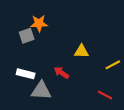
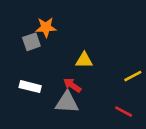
yellow triangle: (81, 51) -> (84, 60), moved
gray triangle: (41, 91) -> (67, 102), moved

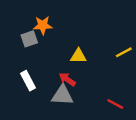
yellow line: (133, 76) -> (124, 52), moved
white rectangle: (30, 87) -> (28, 81), turned 48

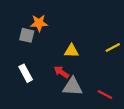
gray square: (29, 39) -> (27, 35), turned 32
gray triangle: (62, 95) -> (73, 87), moved

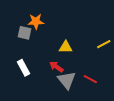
gray triangle: (73, 87) -> (67, 80), turned 48
red line: (105, 94) -> (90, 79), moved

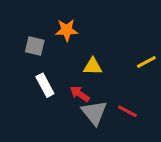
orange star: (36, 21) -> (67, 30), moved
white rectangle: (23, 68) -> (45, 85), moved

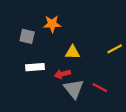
white rectangle: (45, 85) -> (35, 67), turned -66
red arrow: (80, 94) -> (62, 74), turned -49

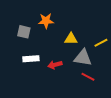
yellow triangle: (73, 52) -> (71, 39), moved
gray triangle: (74, 89) -> (83, 58), moved, turned -42

